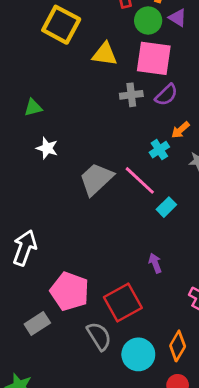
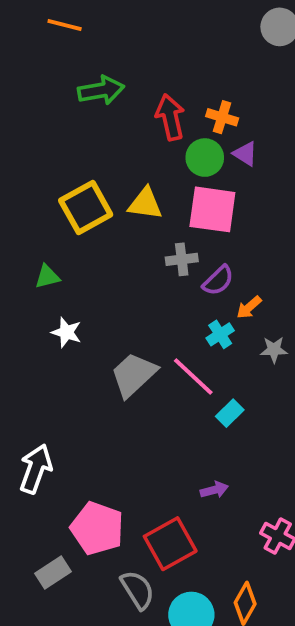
yellow square: (61, 25) -> (86, 207), moved, turned 33
purple semicircle: (166, 95) -> (218, 280), moved
purple arrow: (155, 263) -> (214, 490), turned 96

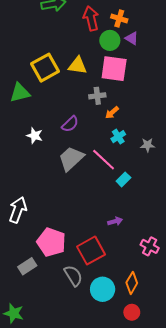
green triangle: (47, 277) -> (20, 93), moved, size x1.5
purple semicircle: (218, 280) -> (70, 124), moved
orange arrow: (249, 307) -> (112, 113), moved

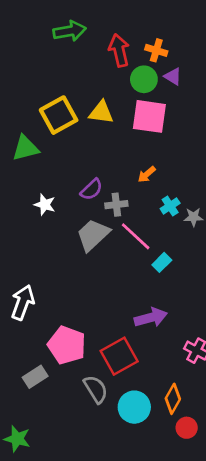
gray cross: (97, 96) -> (116, 205), moved
cyan cross: (118, 137) -> (170, 206), moved
purple arrow: (115, 221) -> (151, 318), size x1.6
red circle: (132, 312) -> (187, 428), moved

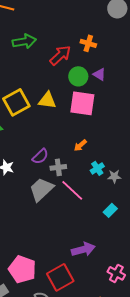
red arrow: (119, 50) -> (60, 55), turned 60
orange cross: (156, 50) -> (88, 43), moved
cyan rectangle: (162, 262) -> (110, 210), moved

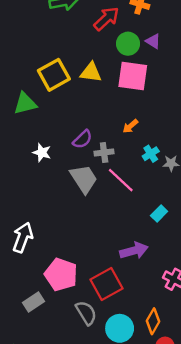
gray trapezoid: (41, 189) -> (84, 179), turned 100
cyan rectangle: (110, 210) -> (159, 214), moved

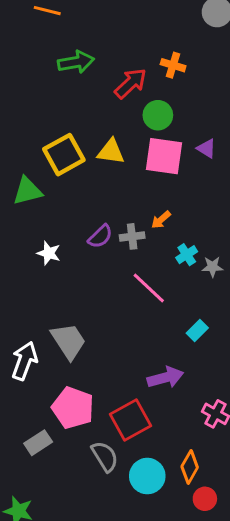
purple triangle: (153, 41) -> (206, 149), moved
gray cross: (104, 153) -> (132, 236), moved
gray trapezoid: (84, 179) -> (68, 341), moved

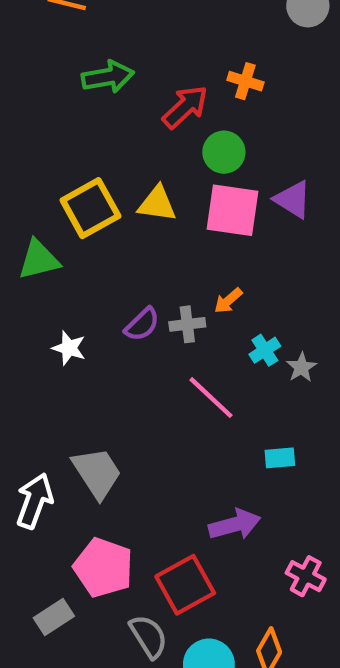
purple triangle: (206, 149) -> (293, 200), size x1.4
gray star: (212, 267) -> (301, 367), turned -30
cyan rectangle: (197, 330) -> (280, 458), turned 40

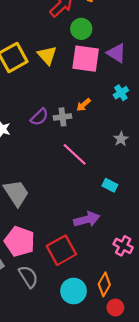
yellow triangle: (157, 204) -> (47, 55), turned 40
cyan cross: (265, 350) -> (121, 93), moved
cyan rectangle: (280, 458) -> (110, 185), turned 32
gray semicircle: (149, 636) -> (28, 277), moved

